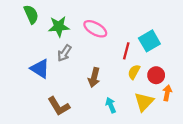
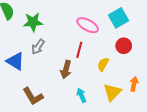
pink ellipse: (95, 29) -> (88, 25), moved
cyan square: (149, 41) -> (119, 18), moved
red line: (126, 51) -> (79, 50), moved
red circle: (156, 75) -> (124, 46), moved

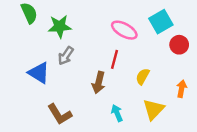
red circle: (124, 46) -> (179, 45), moved
orange arrow: (134, 84) -> (182, 89), moved

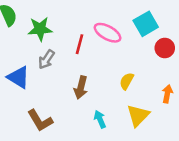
red line: (115, 59) -> (80, 44), moved

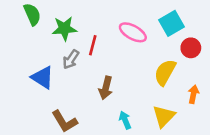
red line: (80, 44) -> (93, 45), moved
yellow semicircle: (127, 81) -> (165, 72), moved, size x1.5

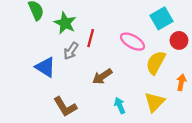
green star: (64, 28) -> (65, 23), turned 30
pink ellipse: (133, 32) -> (132, 42), moved
brown arrow: (106, 88) -> (102, 76), turned 42

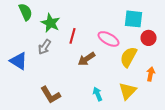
cyan square: (162, 18) -> (134, 19), turned 36
gray arrow: (71, 51) -> (45, 47), moved
blue triangle: (45, 67) -> (19, 61), moved
brown arrow: (102, 76) -> (87, 59), moved

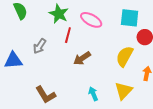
green star: (51, 23) -> (59, 14), moved
pink ellipse: (109, 39) -> (91, 20), moved
blue triangle: (19, 61) -> (13, 60), turned -36

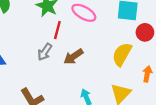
gray arrow: (40, 46) -> (45, 52), moved

